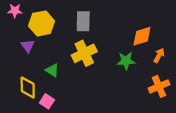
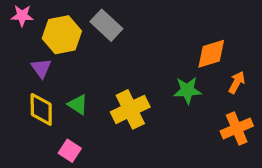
gray rectangle: (83, 21) -> (106, 25), moved, turned -48
yellow cross: (84, 53) -> (130, 109), moved
yellow diamond: (28, 87) -> (41, 109), moved

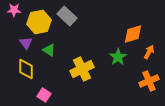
green star: (187, 90) -> (118, 57), turned -30
green triangle: (78, 105) -> (49, 50), moved

